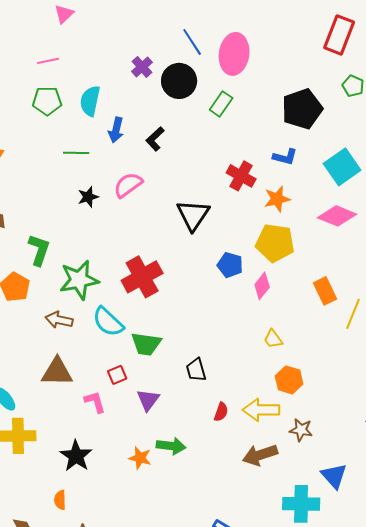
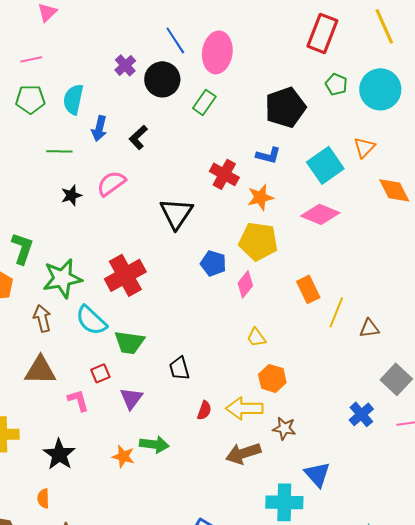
brown arrow: (59, 320) -> (42, 318), turned 64

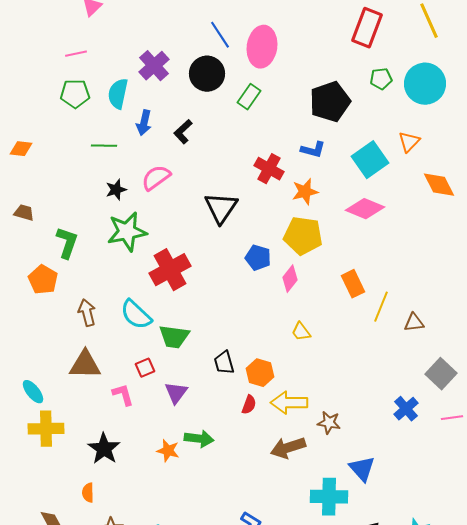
purple cross: (125, 65) -> (154, 66), moved, size x1.4
green pentagon: (336, 84) -> (381, 79), turned -30
green star: (62, 278) -> (127, 232), moved
orange hexagon: (272, 378) -> (260, 373), moved

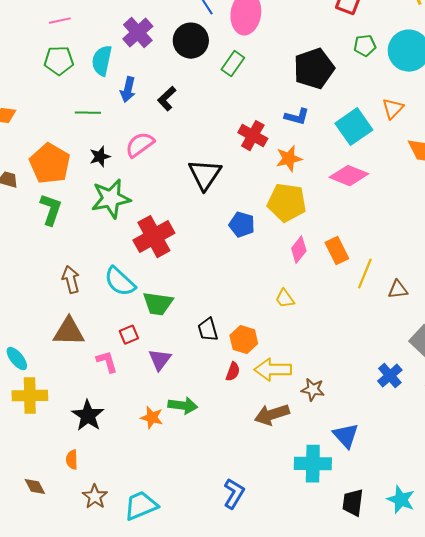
pink diamond: (290, 279) -> (299, 250), moved
orange pentagon: (43, 280) -> (50, 164), moved, size x1.4

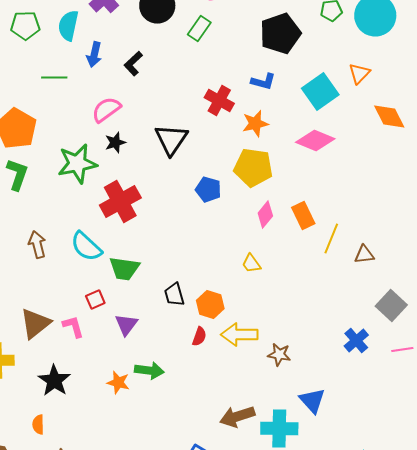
black star: (100, 157) -> (115, 142), moved
brown triangle: (69, 332) -> (35, 324), moved, turned -40
brown arrow: (272, 415) -> (237, 416), moved

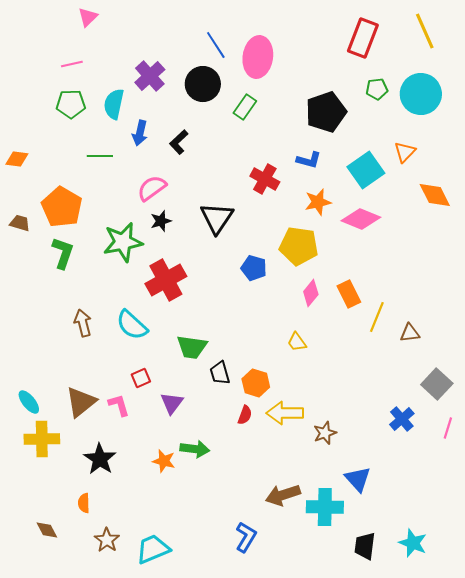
orange star: (255, 124) -> (318, 202), moved
green trapezoid: (124, 268) -> (192, 347), moved
pink line: (402, 350) -> (448, 428), turned -65
brown star: (279, 354) -> (325, 433), turned -30

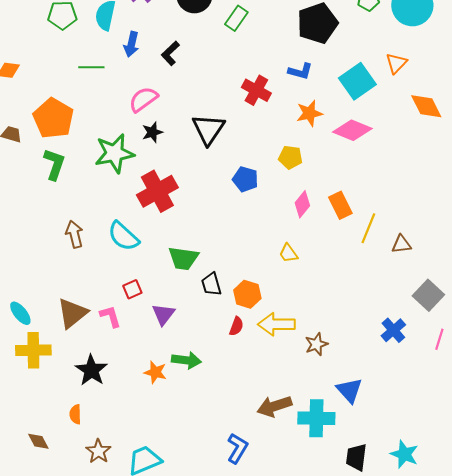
yellow pentagon: (299, 246) -> (290, 157), size x0.6

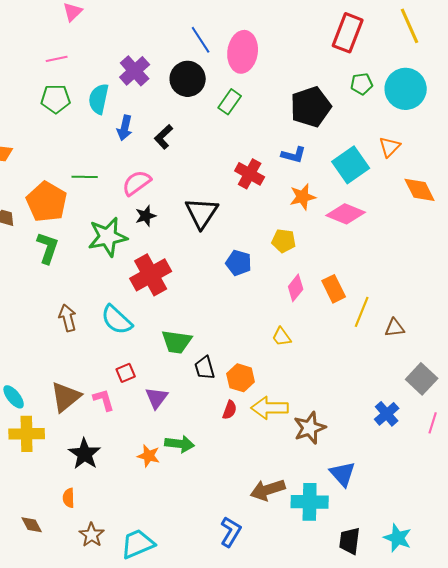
green line: (91, 67) -> (85, 177), moved
brown star: (316, 344) -> (310, 428), size x1.4

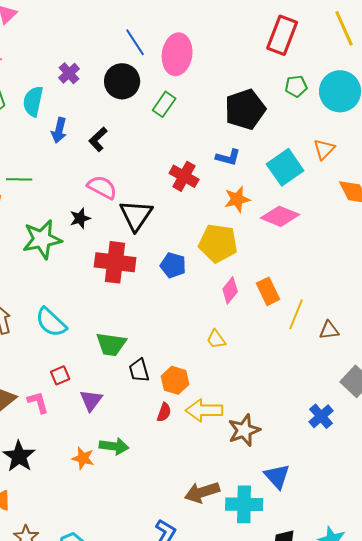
purple cross: (135, 71) -> (69, 73), size x0.7
pink semicircle: (137, 183) -> (102, 187), moved, turned 64
yellow pentagon: (284, 241) -> (218, 243), size x1.6
red cross: (151, 275) -> (115, 262), moved, turned 36

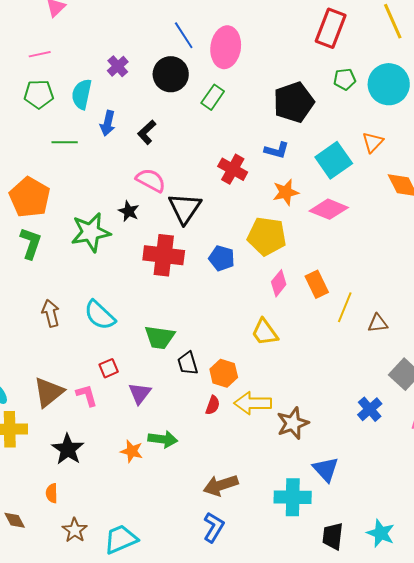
green line: (19, 179) -> (65, 142), moved
black star: (80, 218) -> (129, 211), turned -30
yellow trapezoid: (216, 339) -> (265, 332), size x1.4
brown arrow: (202, 492) -> (221, 485), moved

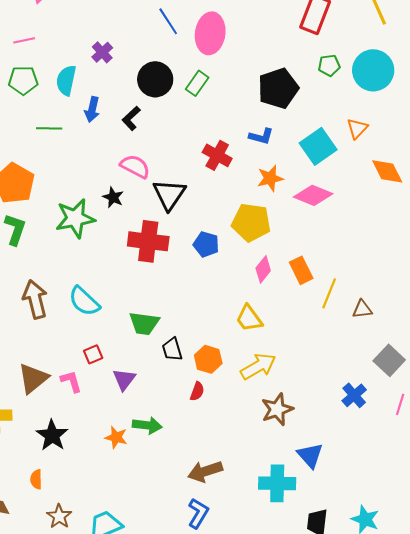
black circle: (171, 74) -> (155, 79), moved
brown arrow: (51, 313) -> (35, 299), size x1.4
yellow arrow: (253, 403) -> (258, 366), moved, turned 150

